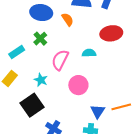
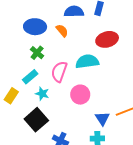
cyan rectangle: (17, 52) -> (30, 77), moved
cyan semicircle: (89, 53) -> (87, 61), size x1.6

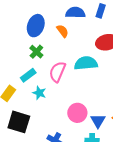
blue ellipse: (35, 27) -> (36, 26), turned -75
pink circle: (80, 95) -> (77, 113), moved
black square: (36, 120) -> (19, 122), moved, turned -35

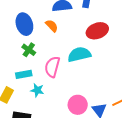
blue ellipse: (36, 26) -> (24, 24), turned -30
cyan rectangle: (28, 75) -> (24, 74), turned 35

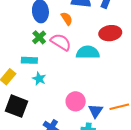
pink semicircle: (52, 67) -> (61, 42), moved, turned 95

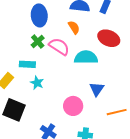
orange semicircle: (67, 19) -> (74, 27), moved
red ellipse: (110, 33) -> (109, 38), turned 30
blue triangle: (96, 111) -> (97, 89), moved

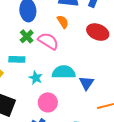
cyan semicircle: (86, 57) -> (64, 72), moved
cyan star: (37, 83) -> (36, 78), moved
pink circle: (73, 106) -> (48, 102), moved

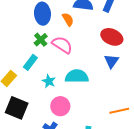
orange semicircle: (63, 22) -> (68, 19), moved
cyan rectangle: (17, 59) -> (30, 62), turned -56
blue triangle: (86, 83) -> (111, 61), moved

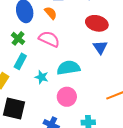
green cross: (41, 40) -> (18, 38), moved
pink circle: (60, 106) -> (67, 97), moved

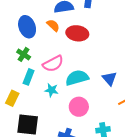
red ellipse: (97, 23) -> (77, 33), moved
pink semicircle: (49, 39) -> (53, 64), moved, turned 135
blue triangle: (100, 47) -> (109, 79), moved

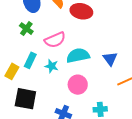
cyan rectangle: (29, 77) -> (30, 60), moved

